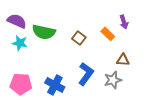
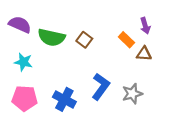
brown square: (79, 38) -> (84, 40), moved
cyan star: (20, 43) -> (23, 62), moved
brown triangle: (123, 60) -> (144, 54), moved

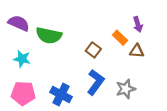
brown square: (84, 40) -> (93, 50), moved

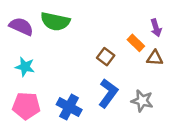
green semicircle: (49, 35) -> (55, 21), moved
gray star: (126, 89) -> (142, 101), turned 30

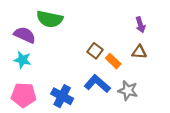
purple semicircle: (21, 26) -> (25, 35), moved
orange rectangle: (136, 43) -> (113, 61), moved
blue L-shape: (108, 93) -> (97, 84), turned -85

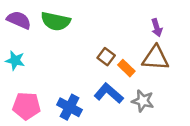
purple semicircle: (25, 35) -> (19, 20), moved
brown triangle: (139, 52) -> (155, 58), size x1.6
cyan star: (22, 60) -> (15, 60), moved

